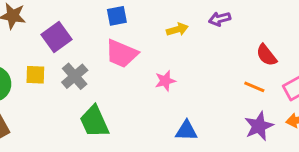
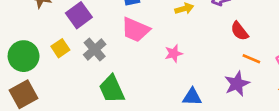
red semicircle: (266, 55) -> (240, 31), moved
yellow square: (35, 75) -> (60, 48), turned -36
purple star: (259, 126) -> (237, 84), moved

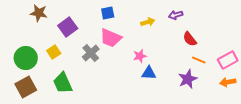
gray cross: (95, 49) -> (91, 53), moved
green trapezoid: (112, 89) -> (63, 83), moved
blue triangle: (192, 97) -> (149, 73), moved

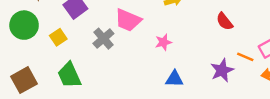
green circle: (26, 58) -> (24, 25), moved
orange line: (199, 60) -> (245, 57), moved
blue triangle: (149, 73) -> (174, 79), moved

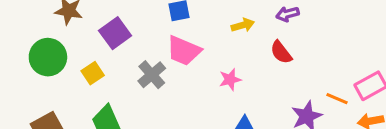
red semicircle: (224, 21) -> (281, 52), moved

